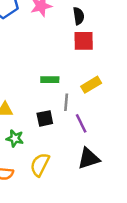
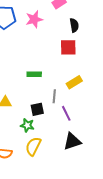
black semicircle: (79, 16) -> (74, 25), moved
green rectangle: (50, 80) -> (34, 74), moved
green star: (15, 138) -> (27, 125), moved

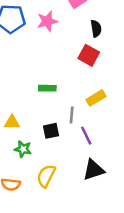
red square: (68, 47) -> (89, 55), turned 30
green star: (27, 125) -> (23, 149), moved

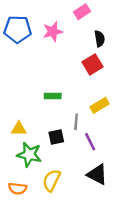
red square: (89, 55) -> (92, 64), turned 30
green star: (23, 149) -> (29, 155), size x1.5
black triangle: (94, 170) -> (97, 174), turned 45

